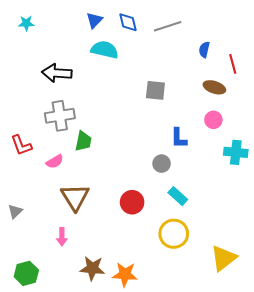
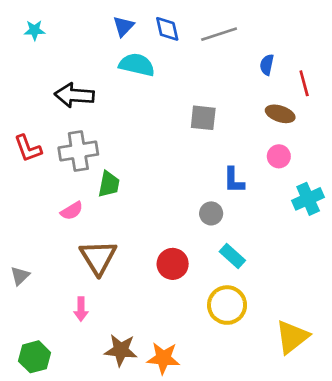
red L-shape: (21, 145) -> (28, 148), moved
cyan cross: (236, 152) -> (308, 199), turned -30

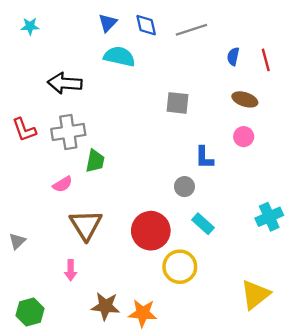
red line: (304, 83) -> (266, 60), moved
cyan cross: (308, 199) -> (269, 217), moved
red circle: (173, 264) -> (151, 231), size x1.4
yellow circle: (227, 305) -> (180, 267), moved

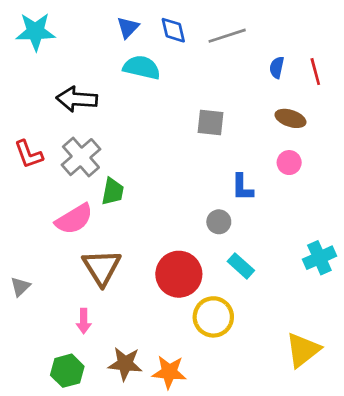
cyan star: (30, 26) -> (35, 32), size x1.8
gray cross: (68, 132) -> (81, 157), turned -32
pink semicircle: (63, 184) -> (74, 219), size x1.6
green hexagon: (30, 312) -> (67, 371), moved

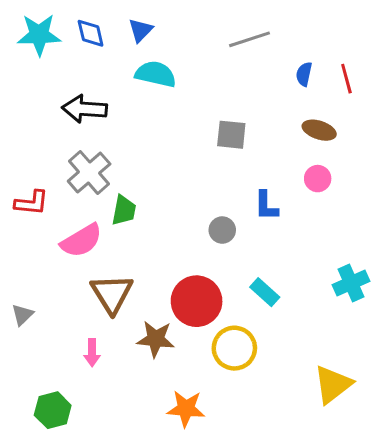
blue diamond: (173, 30) -> (91, 33), moved
red L-shape: (29, 154) -> (32, 203), moved, turned -64
gray circle: (219, 222) -> (222, 230), moved
brown star: (125, 364) -> (156, 339), moved
green hexagon: (67, 371) -> (53, 410), moved

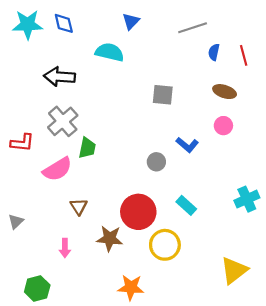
blue triangle: (141, 30) -> (131, 21), moved
gray line: (250, 39) -> (193, 28), moved
blue L-shape: (266, 206) -> (187, 145), turned -50
brown triangle: (112, 294) -> (79, 207), size x0.6

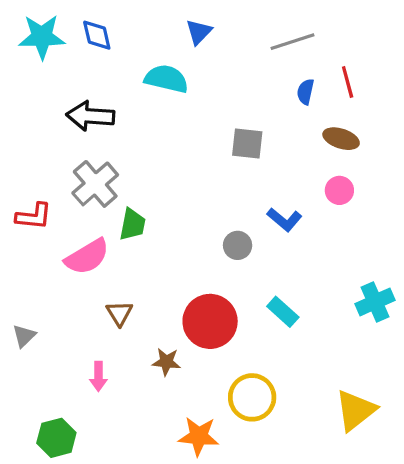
blue semicircle: (214, 52) -> (305, 92), moved
red line: (244, 55) -> (348, 82), moved
brown star: (110, 238) -> (166, 362), size x0.7
yellow circle: (165, 245) -> (252, 397), moved

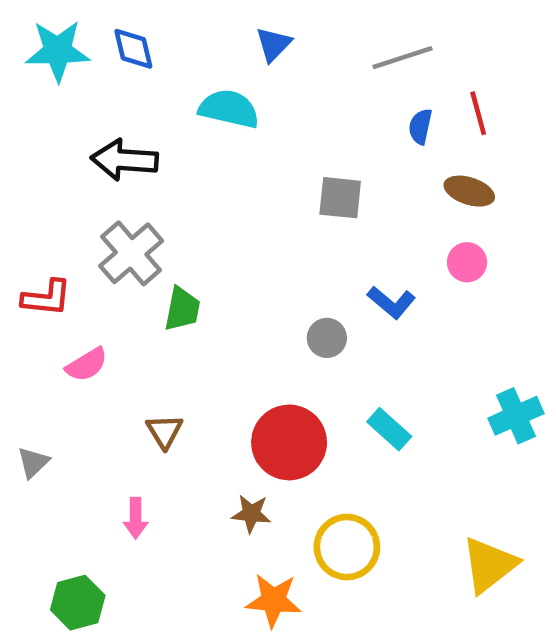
pink semicircle: (87, 257) -> (87, 365), moved, size x0.7
brown star: (166, 362) -> (251, 514), moved

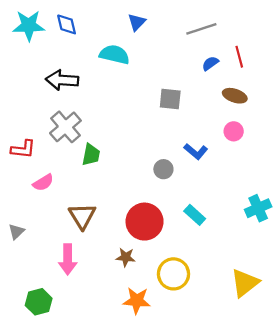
blue semicircle: (420, 127) -> (210, 63), turned 42
brown triangle: (164, 431) -> (82, 216), size x1.5
pink arrow: (136, 518) -> (68, 259), size x1.5

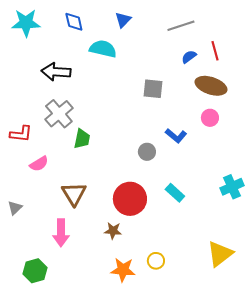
blue diamond: (67, 24) -> (74, 22), moved
brown ellipse: (235, 96) -> (211, 86), size x1.4
yellow circle: (173, 274) -> (156, 261), moved, size x0.6

